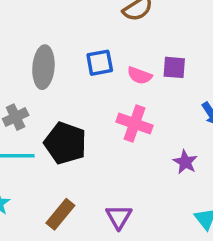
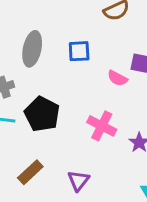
pink semicircle: (140, 75) -> (117, 78), moved
pink cross: (135, 124) -> (102, 126), moved

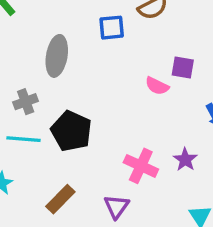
blue square: (79, 51) -> (112, 28), moved
pink cross: (102, 126) -> (141, 166), moved

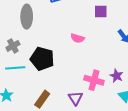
pink semicircle: (157, 86) -> (77, 38), moved
purple star: (185, 160) -> (117, 76), moved
pink cross: (141, 166) -> (94, 80), moved

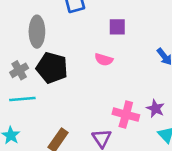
purple square: (101, 11) -> (117, 27), moved
black pentagon: (42, 59) -> (52, 68), moved

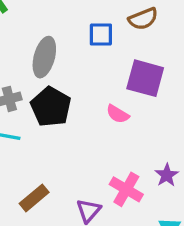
purple square: (117, 27) -> (145, 78), size x1.6
purple star: (155, 109) -> (167, 175), moved

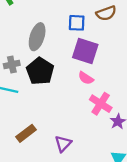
purple square: (145, 78) -> (85, 51), moved
pink cross: (126, 189) -> (101, 104), moved

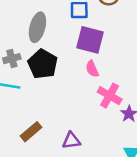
pink semicircle: (86, 78) -> (92, 69), turned 35
purple triangle: (63, 144) -> (71, 141), turned 42

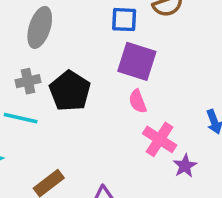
gray ellipse: (37, 27) -> (40, 27), moved

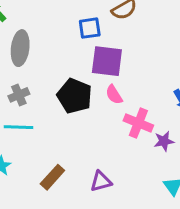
black pentagon: (70, 91) -> (75, 96), moved
purple star: (185, 166) -> (164, 141), turned 30

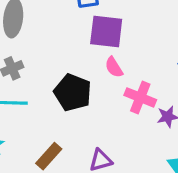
black pentagon: (75, 96) -> (73, 92), moved

